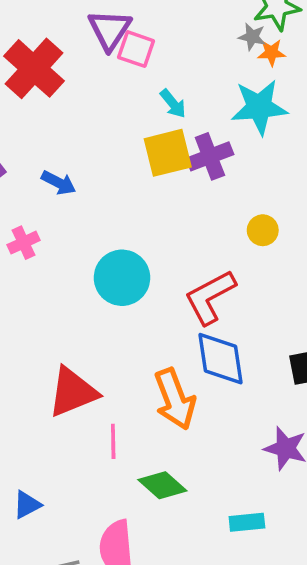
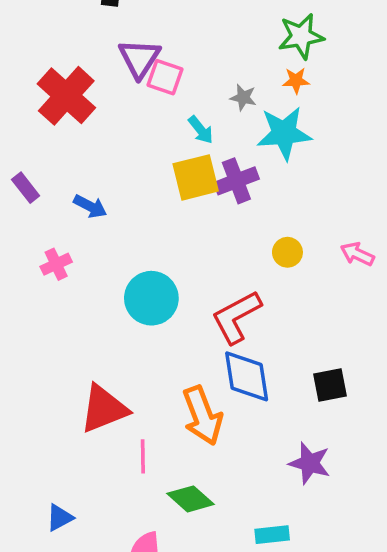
gray star: (252, 37) -> (243, 97), moved

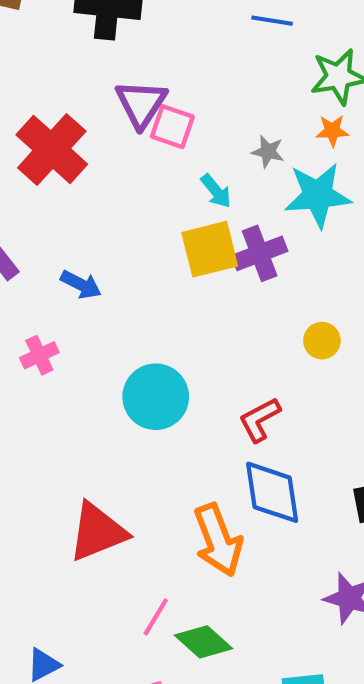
red L-shape: (236, 317) -> (260, 420), size x0.7
pink line: (143, 456) -> (156, 617), moved, turned 32

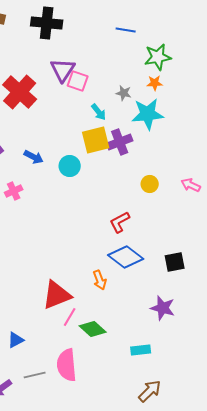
cyan circle: (156, 397) -> (70, 166), moved, size x0.7
blue diamond: (272, 492) -> (126, 257), turned -44
red triangle: (98, 532) -> (57, 295), moved
orange arrow: (218, 540) -> (100, 280), size x0.6

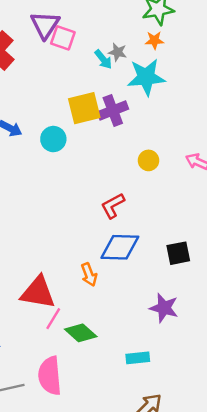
cyan arrow: (99, 112) -> (103, 59), moved
blue diamond: (126, 257) -> (120, 247), turned -36
red triangle: (57, 295) -> (38, 292), turned 32

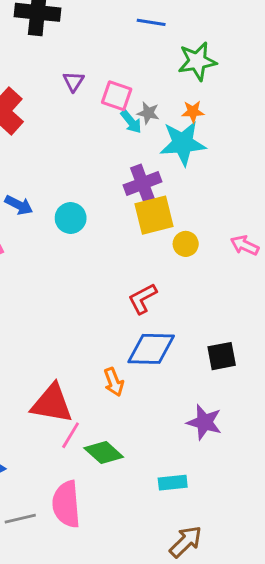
purple triangle: (45, 25) -> (73, 81), moved, size x0.6
pink square: (63, 38) -> (117, 96), moved
orange star: (154, 40) -> (193, 112), moved
yellow square: (84, 108) -> (154, 215), moved

